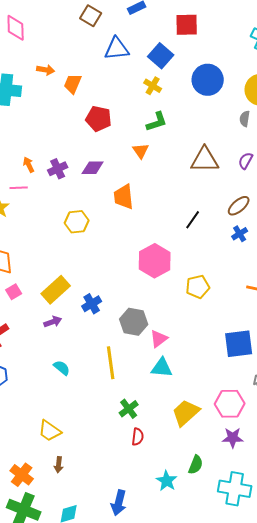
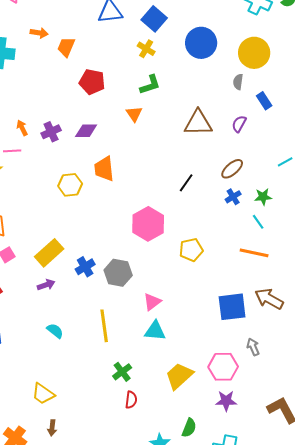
orange trapezoid: (124, 197) -> (104, 169), moved
gray hexagon: (134, 322) -> (118, 273), moved

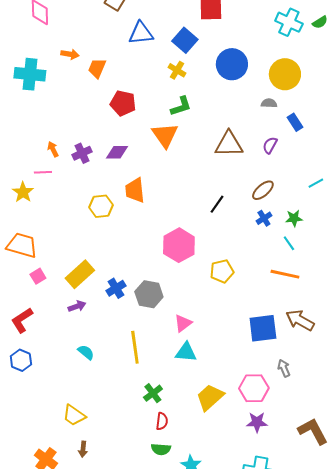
gray semicircle: (238, 82) -> (269, 103), turned 84
orange triangle: (134, 114) -> (165, 135), size x1.6
green semicircle: (189, 428) -> (161, 449), moved, turned 72

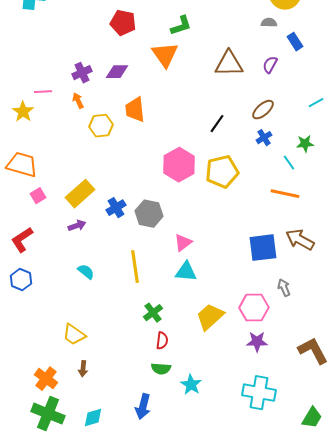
orange arrow: (53, 149) -> (78, 101), moved
green star: (294, 218) -> (305, 144), moved
yellow pentagon: (222, 271) -> (222, 172), moved, size x1.4

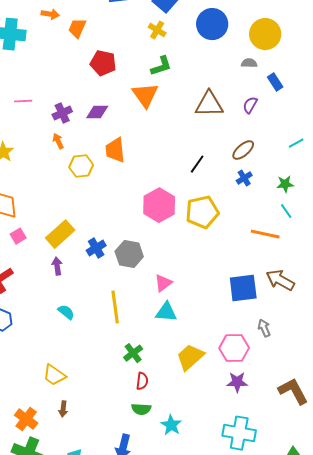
pink line: (43, 92) -> (23, 101), moved
cyan line: (289, 163) -> (286, 211), moved
purple arrow: (77, 226) -> (57, 266), turned -78

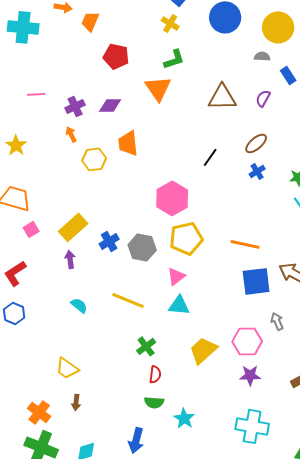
yellow pentagon: (202, 212) -> (186, 238), moved
orange line: (265, 234) -> (245, 244), moved
yellow line: (115, 307) -> (128, 300), turned -60

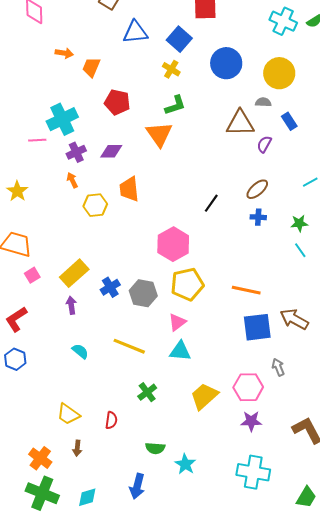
cyan cross: (23, 27) -> (62, 119), moved, turned -32
brown triangle: (222, 97) -> (240, 123), moved
blue cross: (257, 171) -> (258, 217), turned 35
red semicircle: (155, 374) -> (111, 420), moved

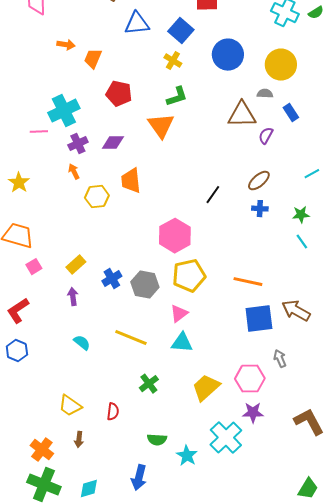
yellow rectangle: (74, 273) -> (76, 265), size x0.7
cyan cross: (253, 472) -> (226, 438), moved, turned 36

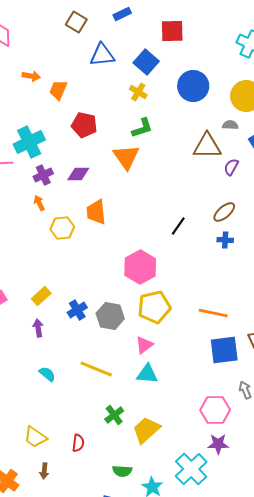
yellow trapezoid: (206, 388) -> (146, 430), moved

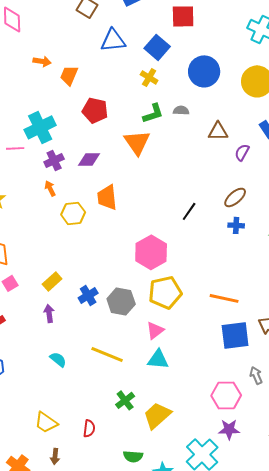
gray semicircle: (230, 125) -> (181, 110), moved
brown triangle: (207, 146) -> (218, 131), size x0.7

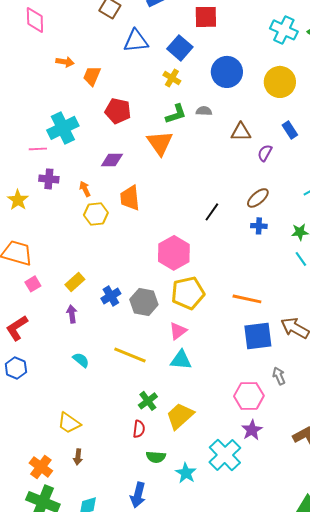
purple cross: (54, 160) -> (49, 179), moved, turned 30
orange arrow: (50, 188) -> (85, 189), moved
red semicircle: (89, 428) -> (139, 429), moved
purple star: (229, 429) -> (252, 430), turned -30

